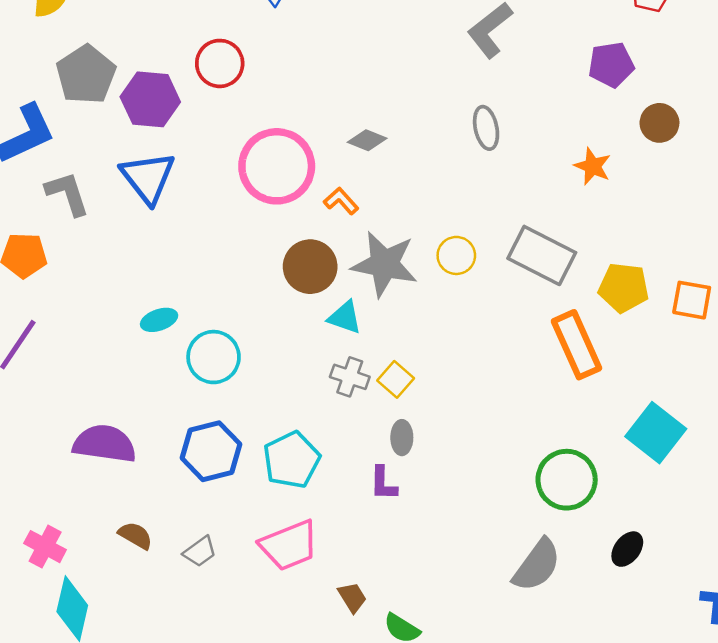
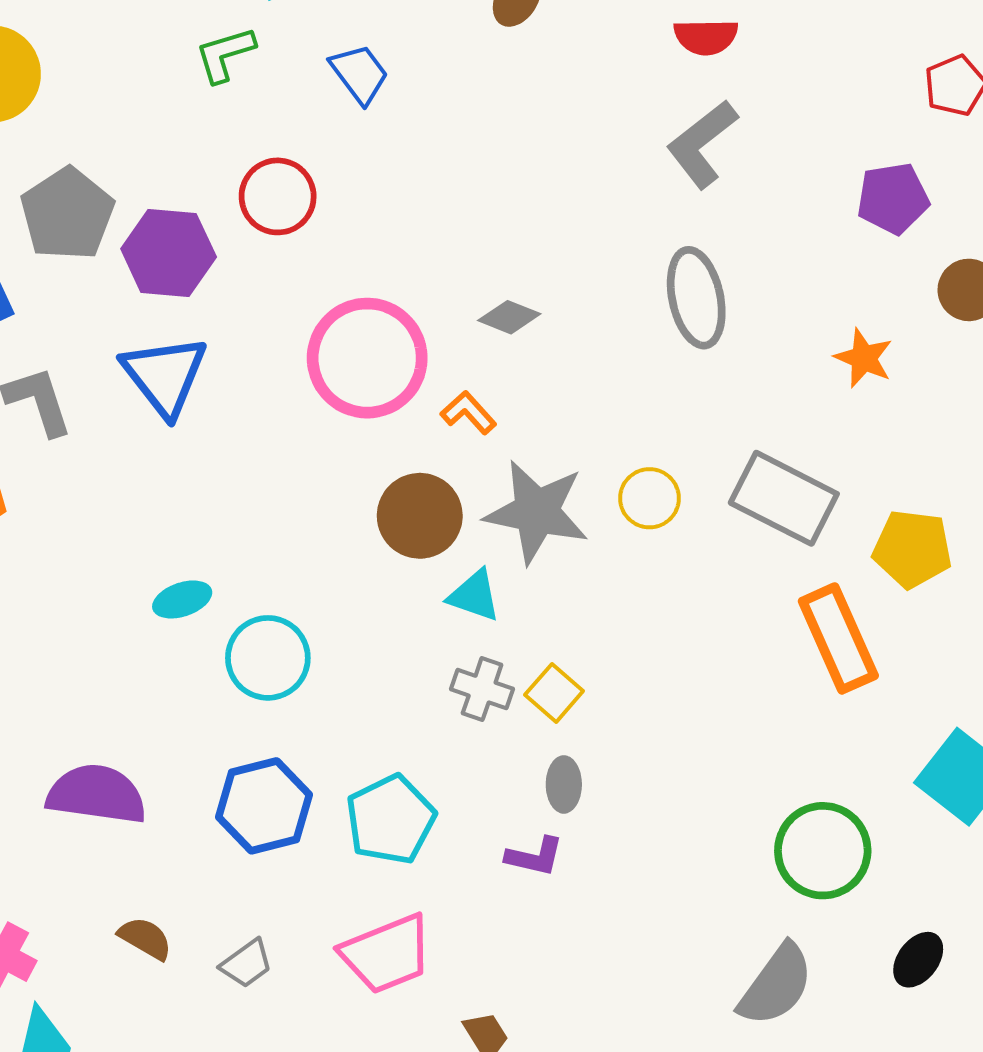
gray ellipse: (486, 128) -> (696, 298), size x1.4
purple L-shape: (383, 483) -> (535, 857), turned -78

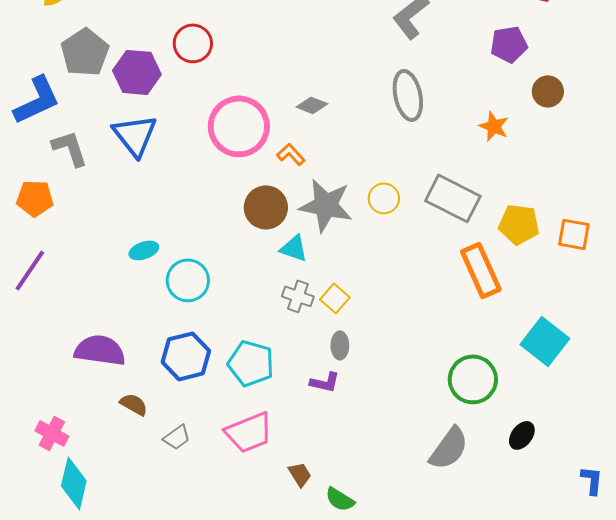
cyan pentagon: (391, 820) -> (251, 363), turned -30
brown semicircle: (145, 938) -> (134, 404), moved

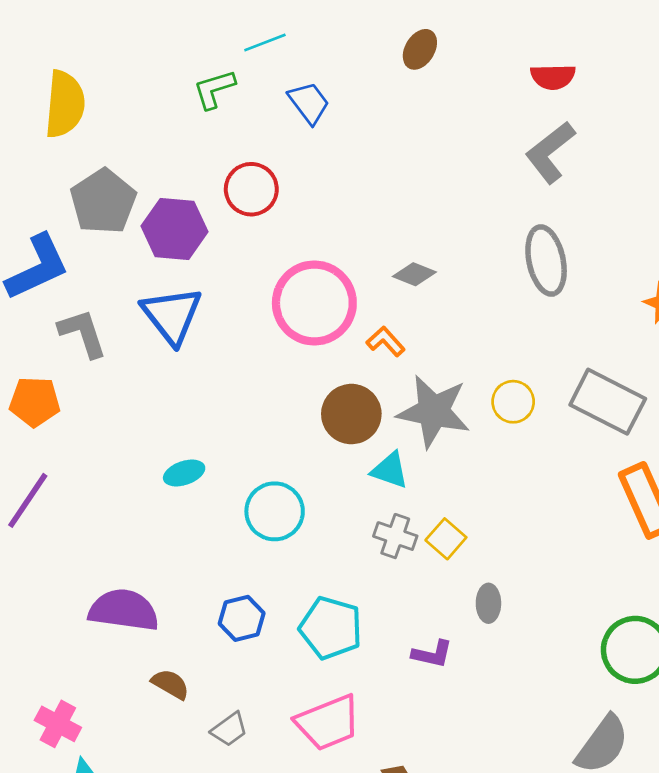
cyan circle: (188, 280) -> (275, 511), moved
gray ellipse: (340, 345) -> (488, 603), moved
blue hexagon: (186, 356) -> (242, 618), size x0.7

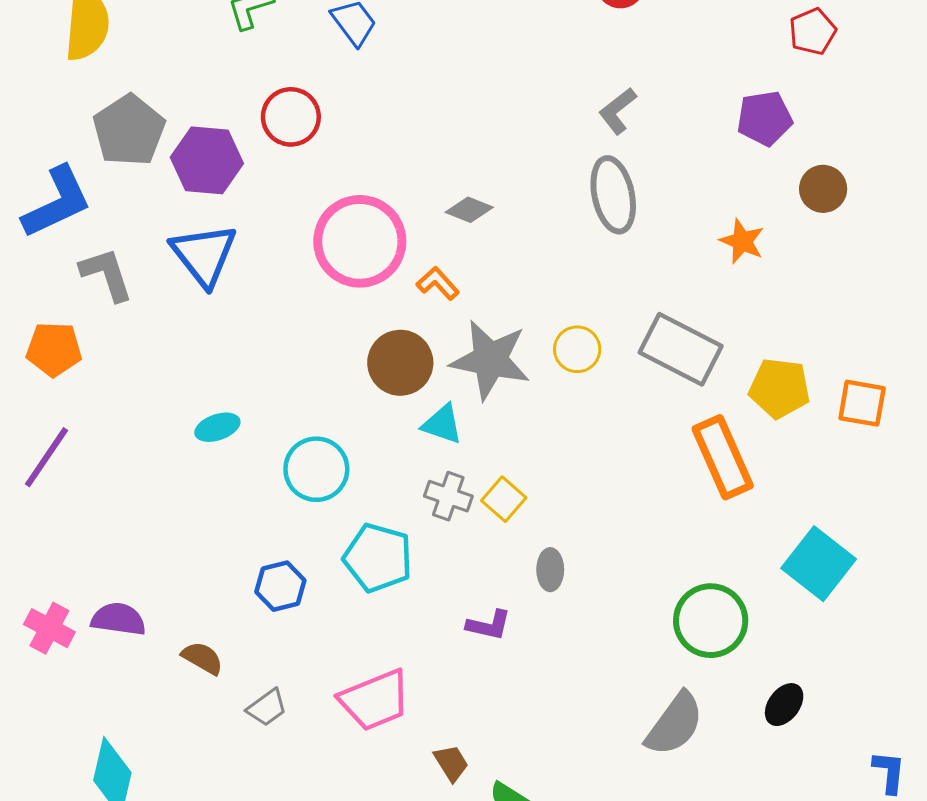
gray L-shape: (550, 152) -> (618, 111), moved, size x0.7
purple semicircle: (124, 610) -> (118, 619), moved, size x0.7
cyan pentagon: (331, 628) -> (378, 558), moved
pink cross: (58, 724) -> (49, 628), moved

